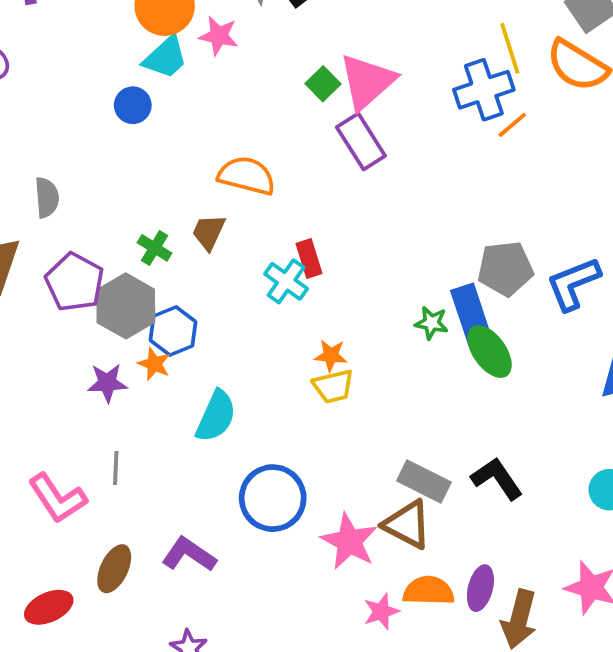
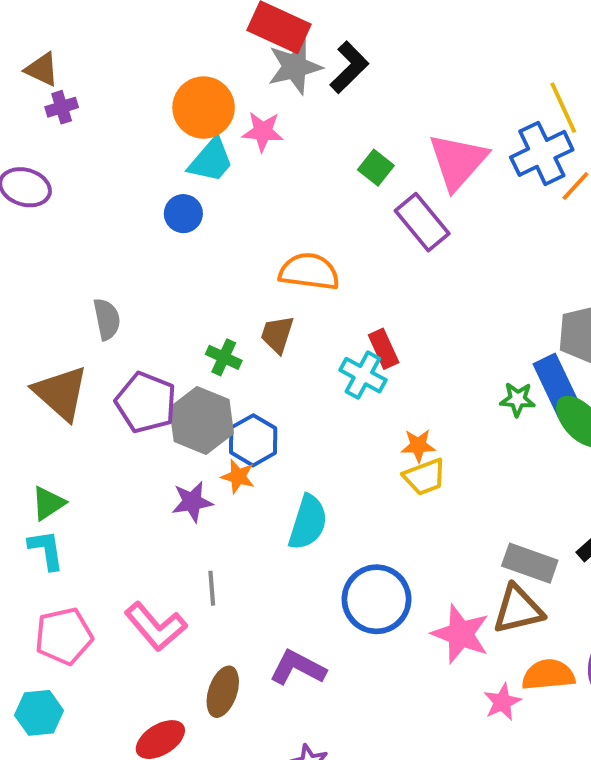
pink triangle: (367, 82) -> (458, 161), moved
brown triangle: (407, 524) -> (518, 609), turned -34

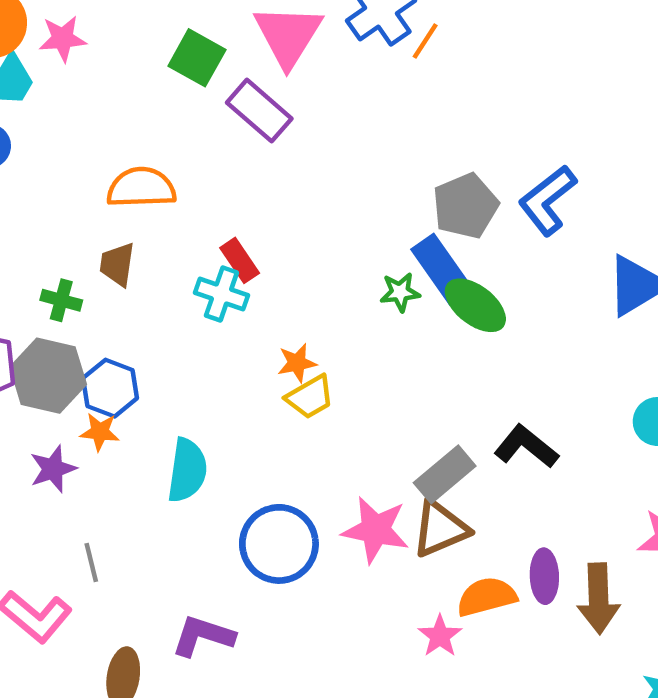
green square: (376, 168) -> (197, 58), size x1.4
gray rectangle: (530, 563) -> (445, 474), turned -50
pink star: (461, 634) -> (376, 530), moved

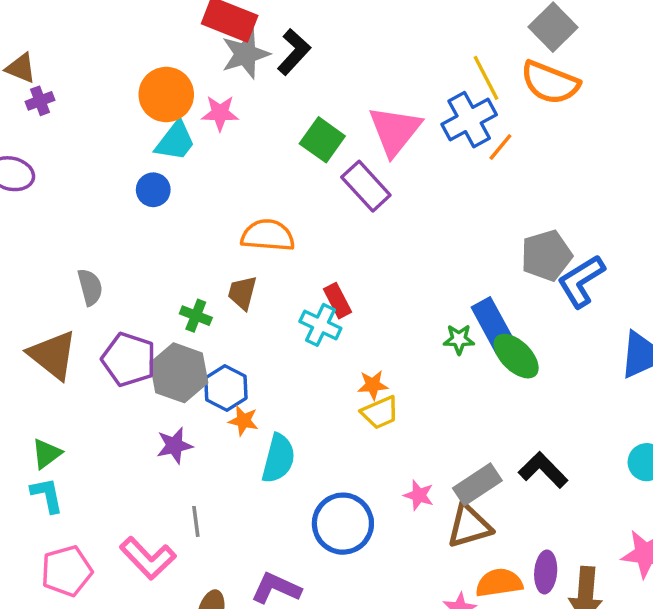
gray pentagon: (465, 206) -> (546, 256), moved
orange star: (100, 432) -> (243, 421), moved
pink star: (376, 530) -> (419, 495), moved, size x0.6

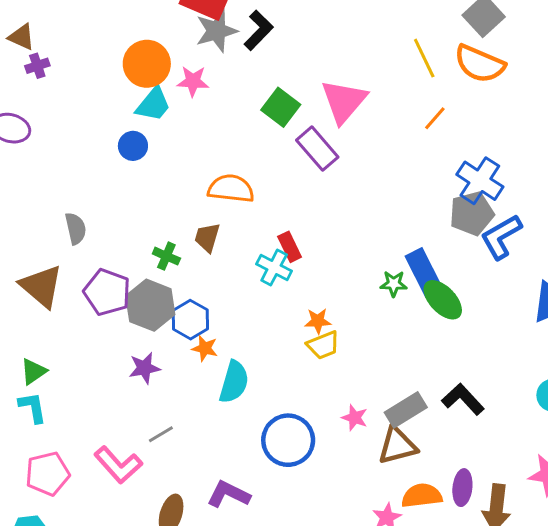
blue cross: (469, 120) -> (480, 181), moved, turned -30
gray line: (196, 521) -> (161, 434), turned 65

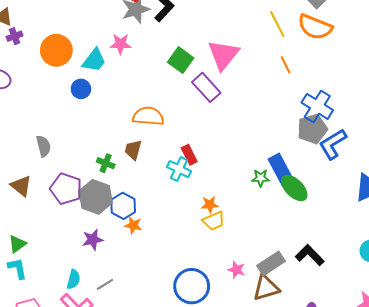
orange circle: (147, 64) -> (56, 50), moved
orange line: (435, 118) -> (286, 65), turned -66
brown triangle: (41, 286) -> (21, 186), size x0.7
cyan semicircle: (234, 382) -> (73, 279), moved, size x0.7

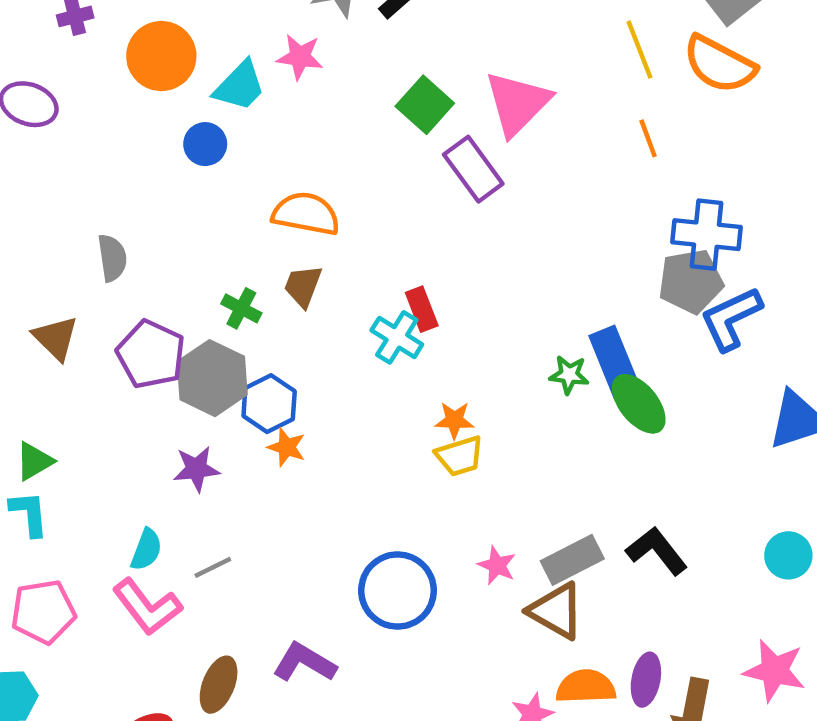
blue cross: (317, 106) -> (707, 235), turned -32
orange semicircle: (148, 116) -> (306, 214), moved
brown triangle: (266, 288) -> (556, 611), turned 40

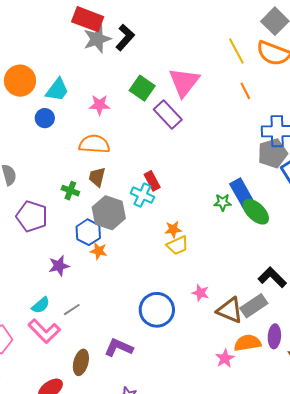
pink star: (300, 57) -> (100, 105), moved
gray hexagon: (212, 378) -> (109, 213), moved
cyan semicircle: (146, 550) -> (41, 305), turned 36
gray rectangle: (572, 560) -> (254, 306), moved

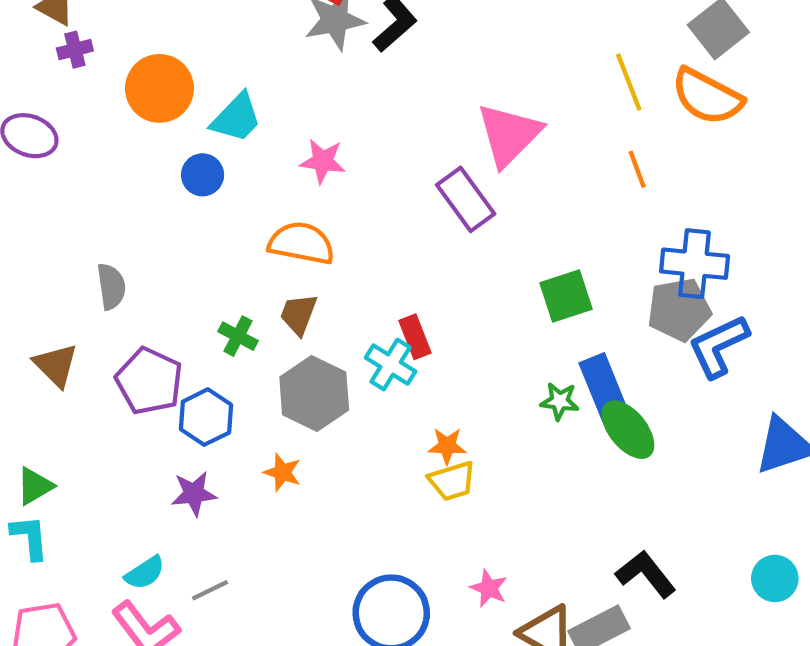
green square: (142, 88) -> (566, 296), moved, turned 30
blue hexagon: (88, 232) -> (206, 417), moved

